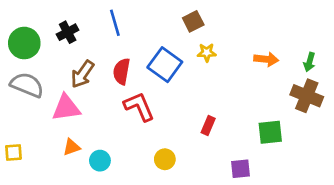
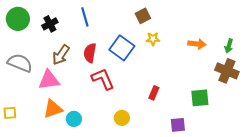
green circle: (24, 43) -> (18, 19), moved
orange triangle: (72, 147) -> (53, 109), size x1.5

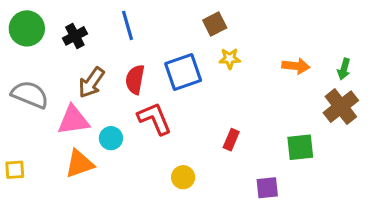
blue square: (122, 48) -> (183, 72), turned 35
brown cross: (227, 71) -> (341, 107), turned 30
cyan circle: (74, 119) -> (111, 138), moved

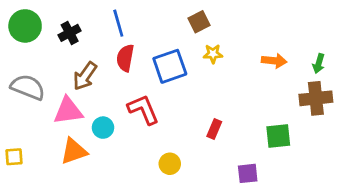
red semicircle: (135, 80) -> (125, 58), moved
brown cross: (341, 107) -> (316, 98), turned 32

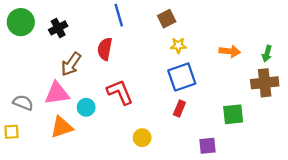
blue line: (118, 23) -> (119, 15), moved
blue square: (170, 66) -> (182, 77), moved
gray semicircle: (28, 87) -> (23, 103), moved, size x0.7

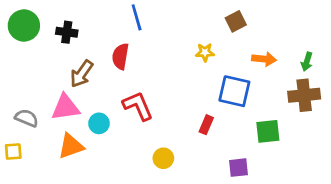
brown square: (167, 19) -> (236, 21), moved
black cross: (58, 28) -> (67, 32), turned 36
blue square: (182, 77) -> (234, 91), moved, turned 32

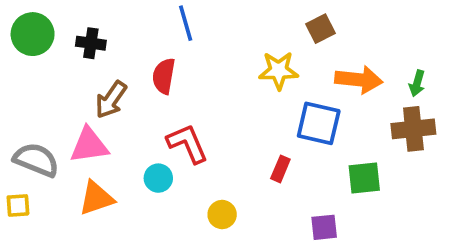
yellow star: (205, 52) -> (279, 71), size x1.5
orange arrow: (264, 59) -> (359, 80), size x1.4
gray semicircle: (27, 118) -> (36, 160), size x1.4
cyan circle: (99, 123) -> (158, 178), moved

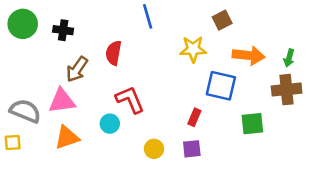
blue line: (186, 23) -> (148, 16), moved
purple square: (324, 227) -> (192, 149), moved

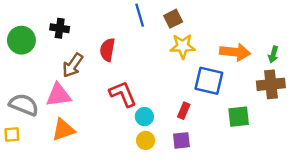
brown square: (222, 20) -> (173, 19), moved
green circle: (23, 24) -> (21, 40), moved
cyan circle: (110, 124) -> (144, 117), moved

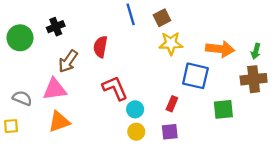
black cross: (60, 28) -> (56, 27), turned -30
gray semicircle: (24, 105) -> (22, 98), size x0.7

